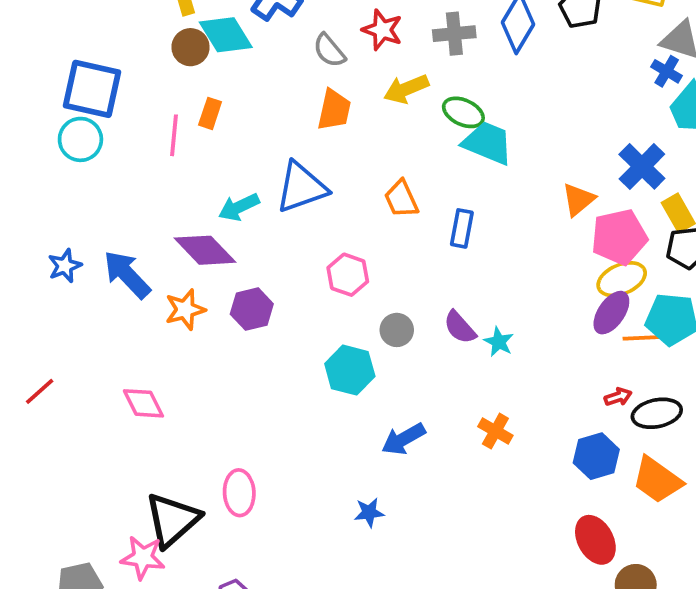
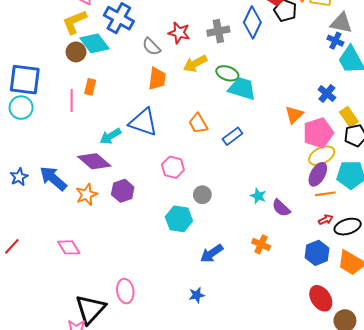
blue cross: (642, 166) -> (327, 93), size x0.7
blue triangle: (301, 187) -> (143, 122), turned 44
blue rectangle: (462, 228) -> (232, 136), turned 48
purple semicircle: (460, 327) -> (281, 208), moved
orange line: (642, 338) -> (325, 194), moved

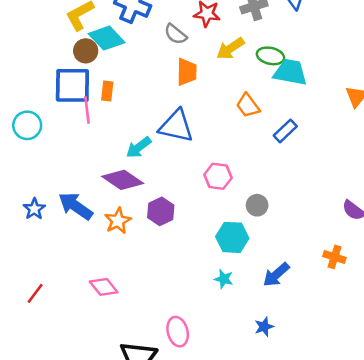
blue square: (25, 80) -> (72, 85), moved
orange trapezoid: (198, 123) -> (248, 105), moved
cyan star: (258, 196) -> (224, 279), moved

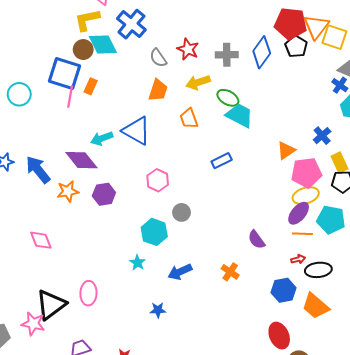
orange trapezoid: (248, 105) -> (189, 118), moved

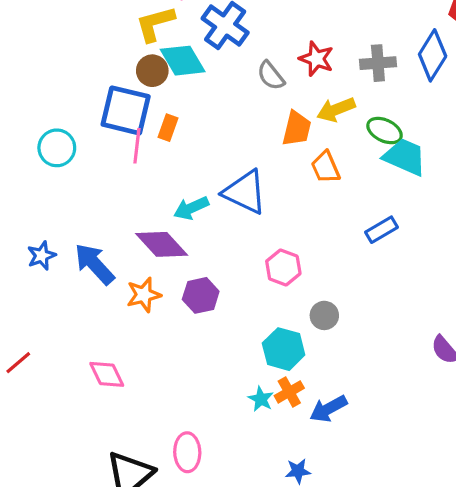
orange trapezoid: (158, 90) -> (297, 129), moved
orange cross: (230, 272) -> (289, 392), moved, turned 30

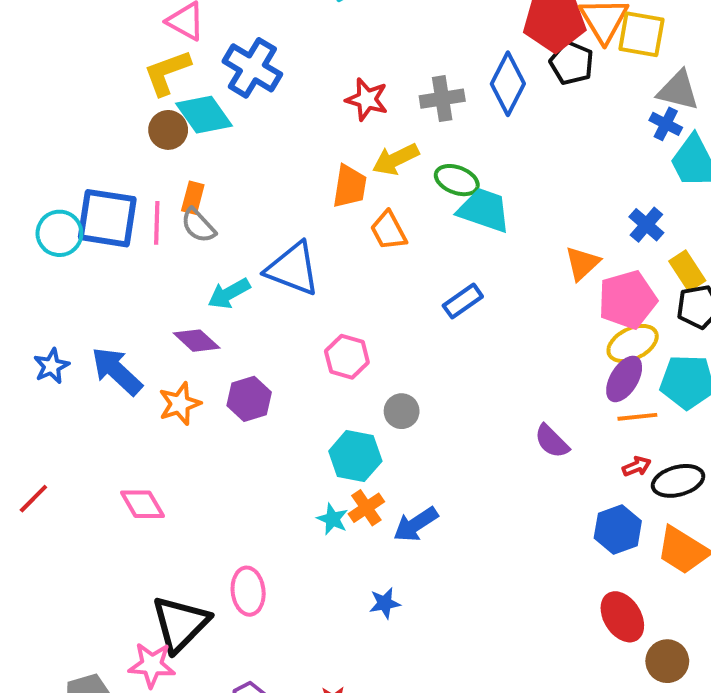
gray semicircle: (271, 76) -> (198, 226), moved
blue square: (126, 110) -> (107, 218), moved
purple diamond: (162, 244) -> (197, 341), size x0.7

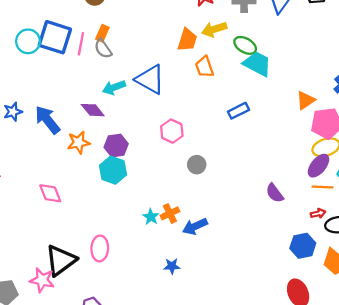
cyan hexagon: (355, 456) -> (113, 170), moved

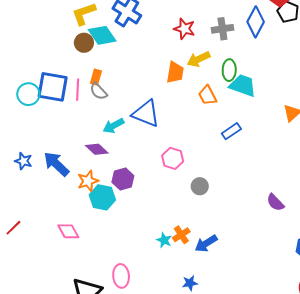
green ellipse: (245, 45) -> (229, 70), turned 70
orange trapezoid: (205, 67) -> (207, 95), moved
blue star: (13, 112) -> (23, 161), turned -30
cyan hexagon: (113, 170) -> (102, 197), moved

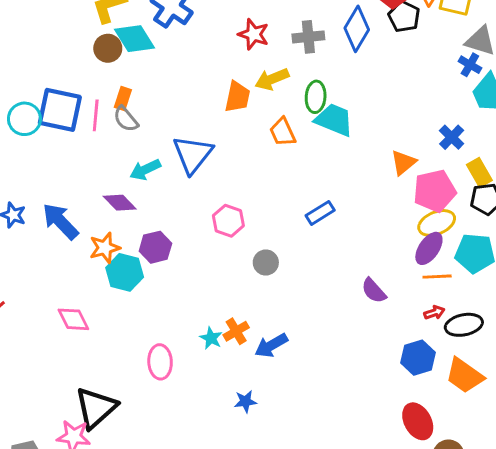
blue triangle: (146, 114) -> (193, 154), turned 44
blue rectangle: (231, 131) -> (320, 213), moved
pink ellipse: (121, 276) -> (160, 362), moved

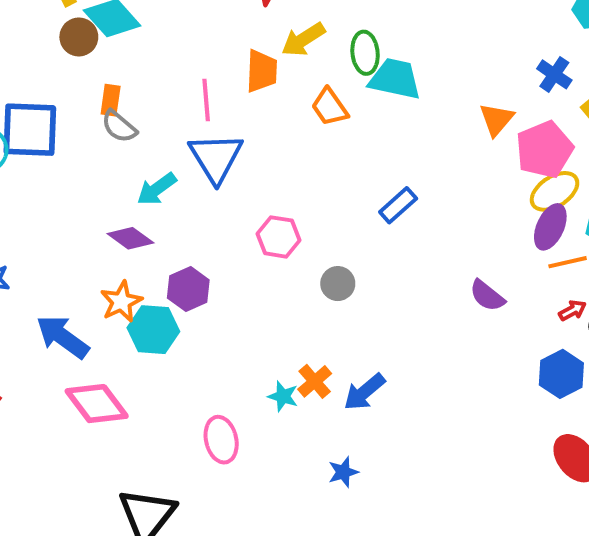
pink line: (96, 115) -> (206, 100), moved
blue arrow: (60, 221) -> (63, 337), moved
pink diamond: (73, 319) -> (97, 404), size x1.4

